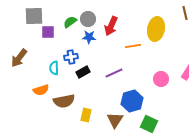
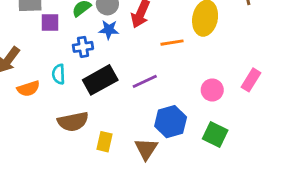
blue cross: (71, 57) -> (83, 47), moved
black rectangle: (83, 72) -> (100, 80), size x1.6
orange semicircle: (41, 90) -> (28, 89), moved
green square: (149, 124) -> (215, 135), moved

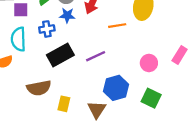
cyan semicircle: (59, 74) -> (18, 39), moved, size x1.5

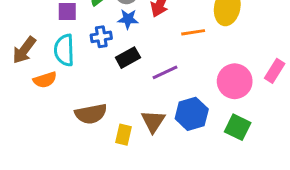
black rectangle: (60, 55) -> (128, 58), moved, size x0.7
pink circle: (149, 63) -> (235, 81), size x1.5
brown triangle: (97, 109) -> (153, 121), moved

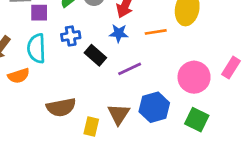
blue star: (128, 19) -> (119, 33), moved
black rectangle: (128, 58) -> (95, 55), turned 70

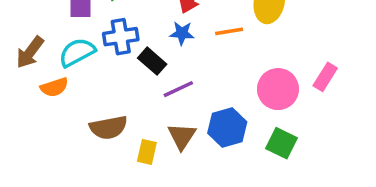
blue cross: (71, 36) -> (121, 37), size x1.4
cyan semicircle: (36, 48) -> (77, 52), turned 64
purple line: (130, 69) -> (178, 89), moved

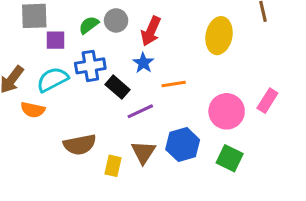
orange line: (229, 31) -> (174, 84), moved
blue star: (182, 33) -> (143, 63), turned 30
orange semicircle: (54, 87) -> (33, 110), turned 30

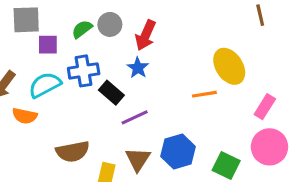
yellow ellipse: (219, 36) -> (229, 66), moved, turned -44
orange line: (174, 84) -> (204, 94), moved
pink circle: (227, 111) -> (269, 147), moved

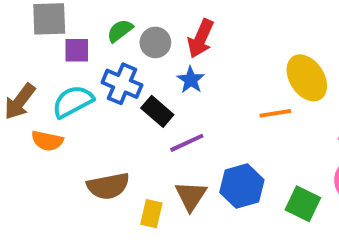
gray circle: (110, 24) -> (155, 42), moved
blue cross: (84, 71) -> (122, 84), turned 32

